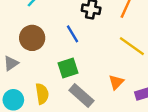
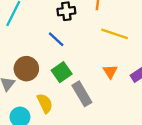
brown circle: (32, 38) -> (26, 69), moved
gray rectangle: (81, 96) -> (82, 94), turned 35

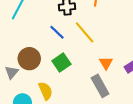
yellow line: (115, 34) -> (85, 32), moved, turned 30
gray rectangle: (82, 94) -> (100, 86), moved

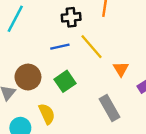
blue line: (57, 32) -> (60, 47), turned -56
orange triangle: (106, 63) -> (121, 69), moved

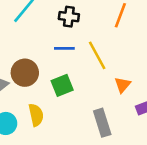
black cross: (71, 17) -> (69, 17), moved

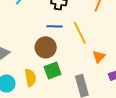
brown circle: (25, 73) -> (46, 47), moved
green square: (62, 85) -> (53, 71), moved

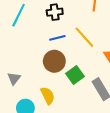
green square: (53, 71) -> (75, 75), moved

